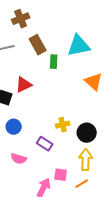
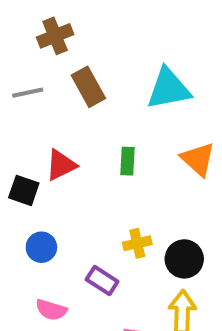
green rectangle: (54, 62) -> (127, 161), moved

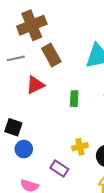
brown cross: (55, 36) -> (32, 25), size x1.4
red triangle: (61, 165) -> (35, 85), moved
black square: (24, 190) -> (13, 127), moved

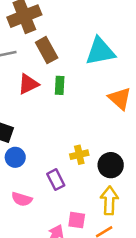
green rectangle: (74, 99) -> (60, 85), moved
purple rectangle: (59, 169) -> (56, 180), turned 30

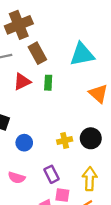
blue circle: (15, 157) -> (24, 143), moved
black circle: (111, 165) -> (91, 138), moved
purple rectangle: (56, 180) -> (51, 174), moved

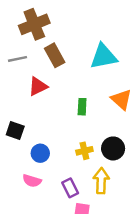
green rectangle: (48, 83) -> (82, 107), moved
pink semicircle: (17, 178) -> (32, 181), moved
yellow arrow: (90, 179) -> (101, 181), moved

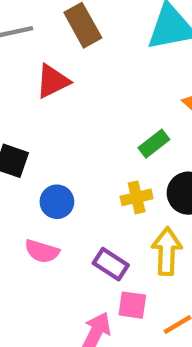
green rectangle: (82, 107) -> (154, 144), moved, turned 49
purple rectangle: (70, 188) -> (111, 264), turned -30

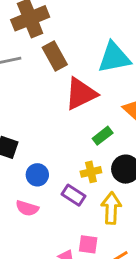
red triangle: (53, 81) -> (81, 94), moved, size x1.4
purple rectangle: (111, 264) -> (74, 195), moved

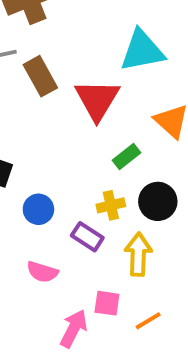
brown rectangle: (55, 56) -> (40, 76), moved
red triangle: (81, 94) -> (97, 100), turned -33
pink semicircle: (27, 208) -> (42, 272), moved

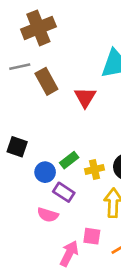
red triangle: (97, 100) -> (85, 97), size x0.7
green rectangle: (127, 156) -> (69, 160), moved
purple rectangle: (87, 237) -> (64, 192), moved

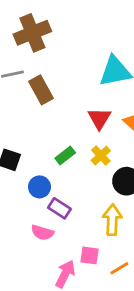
red triangle: (85, 97) -> (99, 118), moved
green rectangle: (69, 160) -> (65, 156), moved
yellow cross: (94, 169) -> (101, 156), moved, turned -30

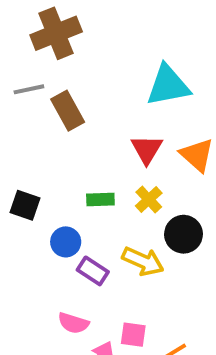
green rectangle: (65, 156) -> (100, 199), turned 36
yellow arrow: (112, 220) -> (143, 261), moved, turned 112
pink semicircle: (42, 233) -> (73, 323), moved

